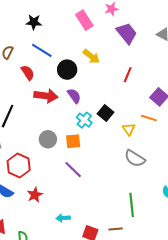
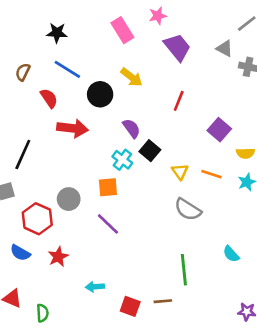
purple semicircle: (74, 96) -> (132, 128), moved
orange line: (149, 118) -> (211, 174), moved
gray circle: (48, 139) -> (69, 199), moved

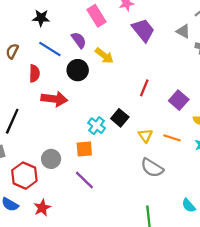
red semicircle: (49, 98) -> (34, 73), turned 35
red line: (179, 101) -> (144, 88), moved
purple semicircle: (132, 128) -> (79, 40), moved

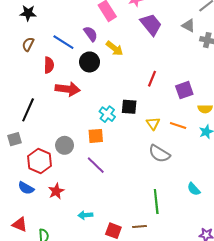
black star: (41, 18) -> (28, 13), moved
purple square: (179, 100) -> (184, 90), turned 30
black square: (120, 118) -> (129, 107), turned -35

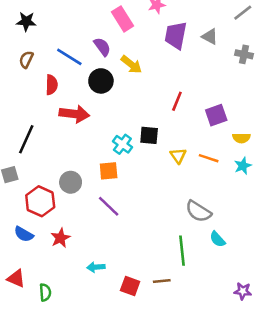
purple trapezoid: (151, 24) -> (176, 35), turned -130
gray triangle: (188, 26) -> (210, 37), moved
gray semicircle: (159, 154) -> (198, 211), moved
cyan semicircle: (194, 189) -> (217, 239), moved

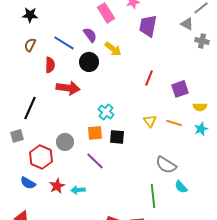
gray triangle: (210, 37) -> (187, 24), moved
black square: (149, 135) -> (117, 137), moved
cyan arrow: (96, 267) -> (78, 190), moved

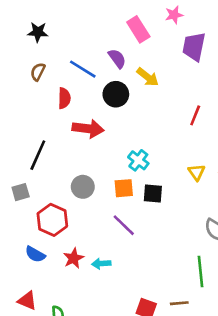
gray circle: (65, 142) -> (83, 187), moved

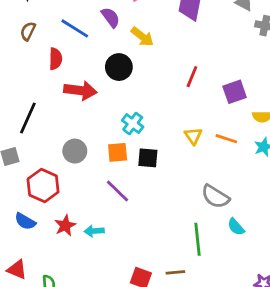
black circle: (116, 94) -> (119, 67), moved

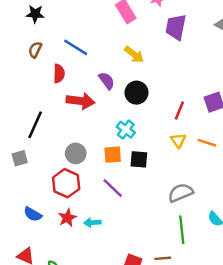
purple semicircle: (111, 17) -> (107, 81), moved
black circle: (119, 67) -> (136, 93), moved
red line: (192, 77) -> (179, 110), moved
red hexagon: (43, 186) -> (66, 183), moved
gray semicircle: (215, 197) -> (181, 193), moved, turned 125

